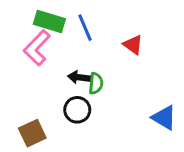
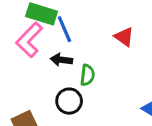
blue line: (85, 28) -> (64, 29), moved
black arrow: (79, 77) -> (61, 60), moved

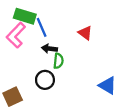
black arrow: (61, 60) -> (49, 49), moved

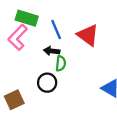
blue line: (42, 27) -> (56, 29), moved
red triangle: (85, 33) -> (88, 35), size x1.5

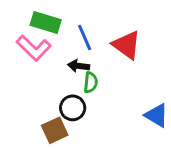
pink L-shape: (18, 37) -> (34, 48), turned -90
brown square: (14, 100) -> (55, 130), moved

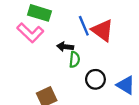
blue line: (85, 37) -> (84, 26), moved
black circle: (73, 108) -> (95, 79), moved

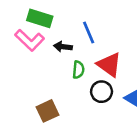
red triangle: (102, 30) -> (109, 65), moved
black arrow: (65, 47) -> (63, 47), moved

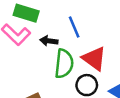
green semicircle: (78, 70) -> (64, 64), size x1.6

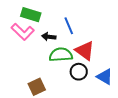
green semicircle: (64, 64) -> (61, 55), turned -100

